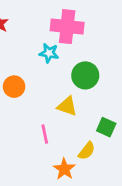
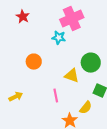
pink cross: (67, 27) -> (72, 19), turned -30
green circle: (85, 75) -> (91, 63), moved

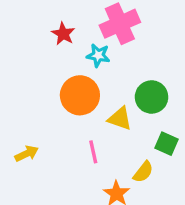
red star: (23, 17) -> (63, 34), moved
orange circle: (34, 62) -> (80, 95), moved, size x1.5

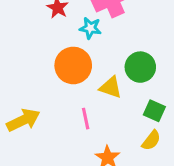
yellow arrow: (27, 154) -> (23, 120), size x1.5
yellow semicircle: (143, 172) -> (151, 140), moved

